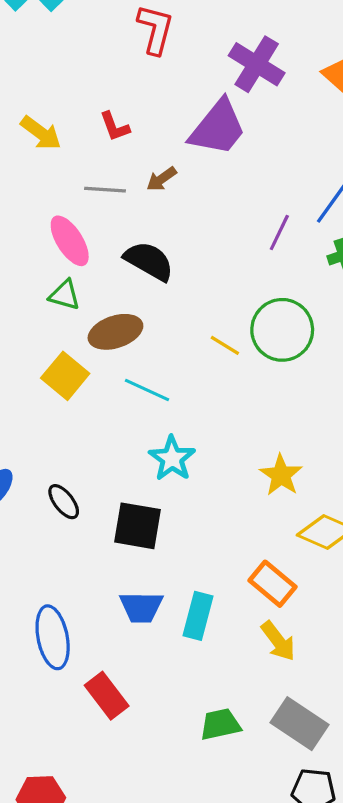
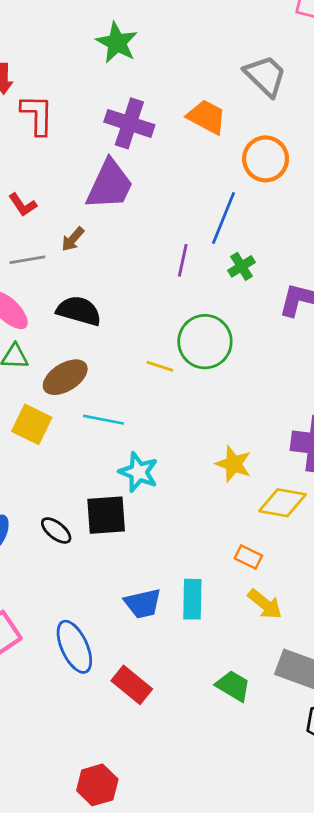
black square: (138, 526) -> (106, 515), moved
orange rectangle: (272, 584) -> (248, 557), size x0.7
green trapezoid: (220, 724) -> (233, 686), turned 57

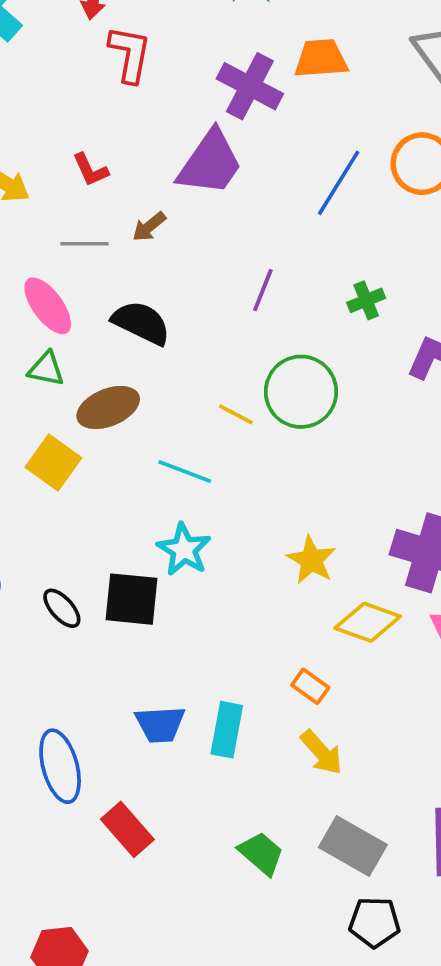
orange trapezoid: (206, 117) -> (321, 59), moved, turned -42
blue line: (223, 218) -> (339, 183), moved
purple line: (183, 260) -> (263, 290), moved
cyan line: (103, 420) -> (185, 471), moved

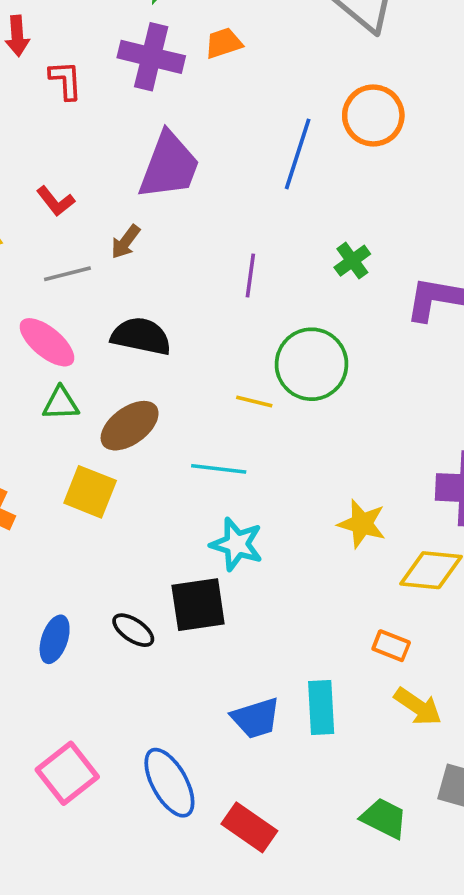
red L-shape: (130, 54) -> (66, 80), size x0.7
orange trapezoid: (321, 59) -> (224, 43), moved, size x0.7
purple cross: (250, 86) -> (151, 57), moved

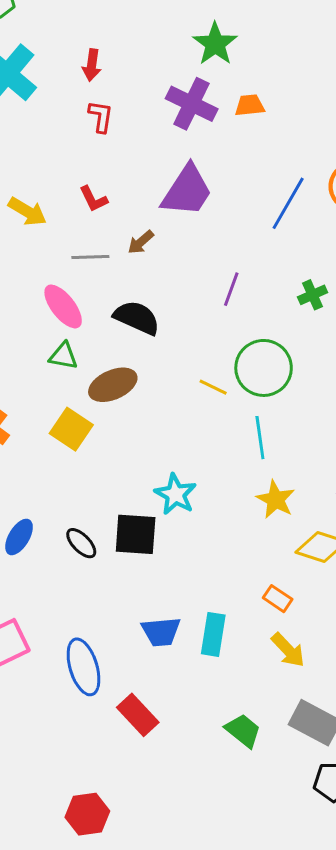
red L-shape: (66, 80) -> (101, 116), moved
cyan line: (219, 469) -> (260, 438), moved, turned 63

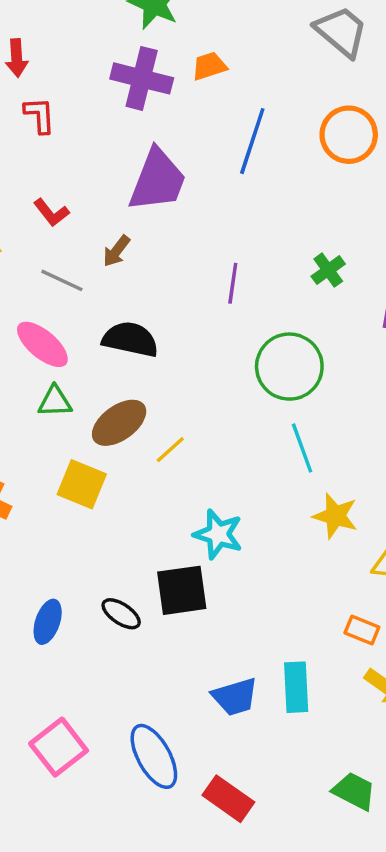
blue line: (288, 203) -> (252, 141), moved
gray line: (90, 257) -> (62, 280), turned 39
yellow line: (213, 387) -> (170, 450), moved, turned -56

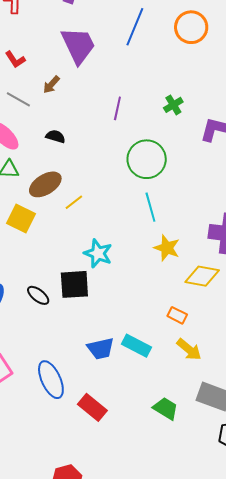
purple trapezoid: (158, 180) -> (78, 45), turned -51
black semicircle: (130, 339) -> (55, 136), size x0.6
cyan rectangle: (296, 687) -> (137, 346), turned -64

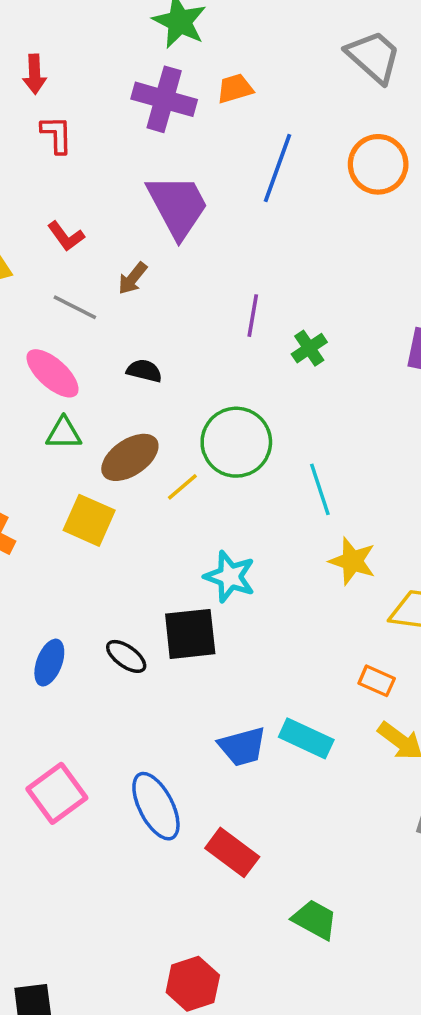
green cross: (173, 105) -> (309, 348), moved
green circle: (147, 159) -> (236, 442), moved
green trapezoid: (166, 409) -> (315, 920), moved

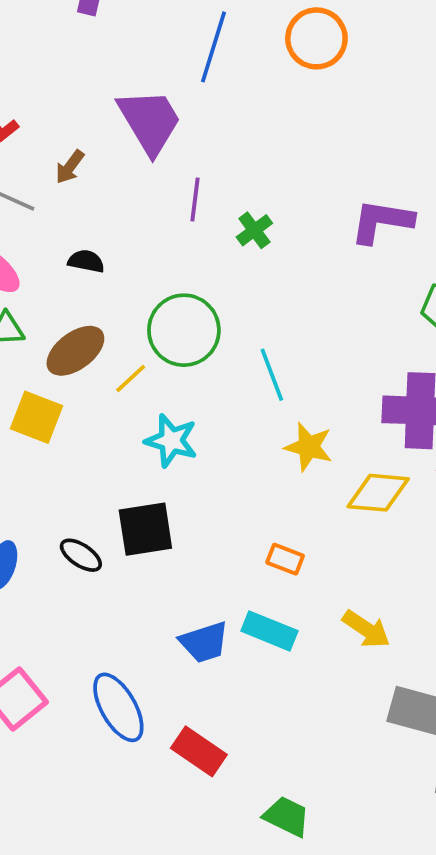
purple trapezoid: (178, 206) -> (150, 121), moved
cyan star: (230, 577) -> (171, 441), moved
orange rectangle: (377, 681) -> (285, 559), moved

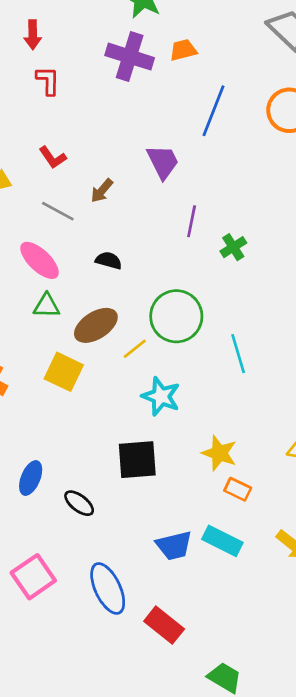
purple trapezoid: (150, 121) -> (163, 162), size x0.7
yellow star: (309, 447) -> (219, 453), moved
black ellipse: (81, 555) -> (79, 503), moved

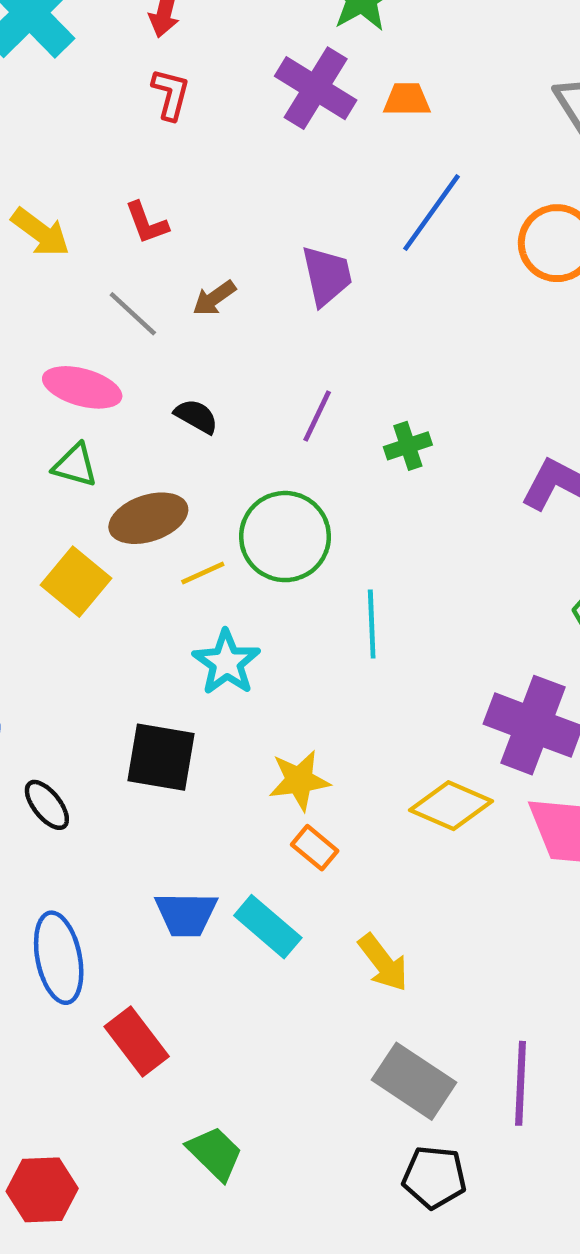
purple line: (192, 221) -> (317, 416), moved
pink ellipse: (39, 260) -> (82, 387), turned -42
yellow star: (219, 453) -> (299, 780), turned 30

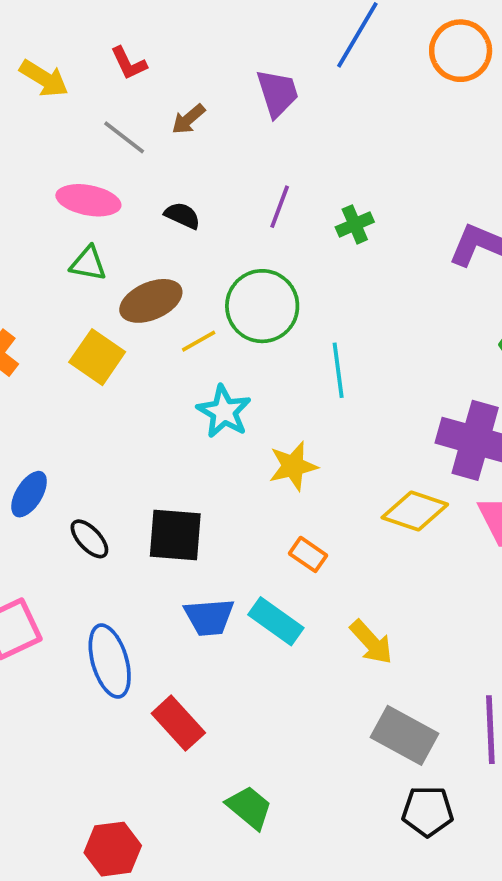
black square: (161, 757) -> (175, 535), moved
yellow star: (299, 780) -> (293, 466), moved

